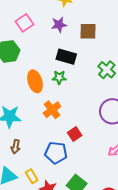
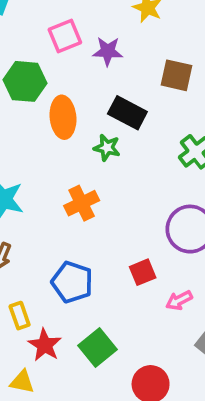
purple star: (59, 25) -> (108, 51), moved
orange ellipse: (35, 81) -> (63, 117), moved
red square: (75, 134) -> (143, 272), moved

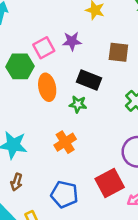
pink square: (65, 36) -> (44, 48), moved
red square: (143, 272) -> (110, 183), size x1.6

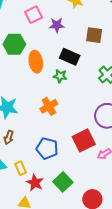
pink square: (44, 48) -> (34, 15), moved

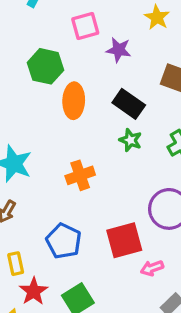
green star: (60, 76) -> (130, 140), moved

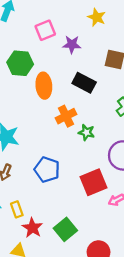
green star: (130, 140) -> (86, 132), moved
orange cross: (80, 175) -> (66, 116), moved
blue pentagon: (64, 241) -> (47, 170), moved

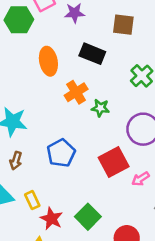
green hexagon: (20, 63) -> (19, 20), moved
blue pentagon: (47, 170) -> (61, 153), turned 30

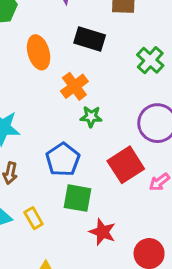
green star: (100, 108) -> (91, 117), moved
green square: (88, 217) -> (77, 198), moved, turned -30
red star: (51, 219) -> (102, 232), moved

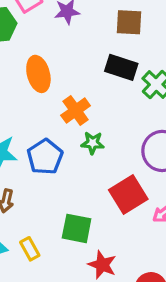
black rectangle: (90, 39) -> (121, 67), moved
blue pentagon: (63, 160) -> (45, 157), moved

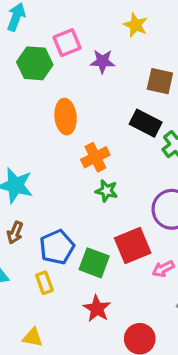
blue pentagon: (45, 157) -> (57, 247), moved
green square: (77, 228) -> (94, 263), moved
yellow rectangle: (30, 249) -> (44, 283), moved

